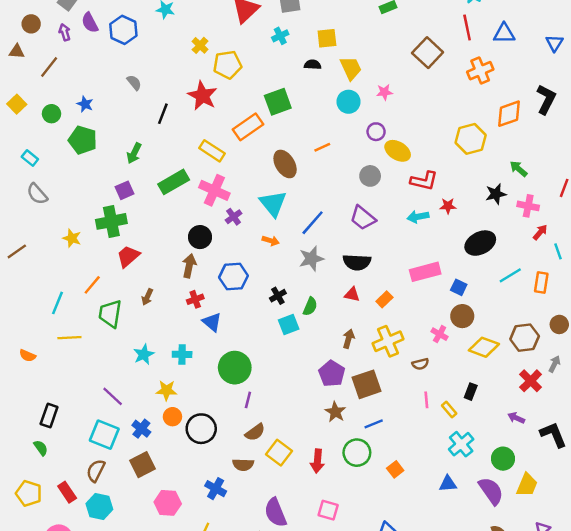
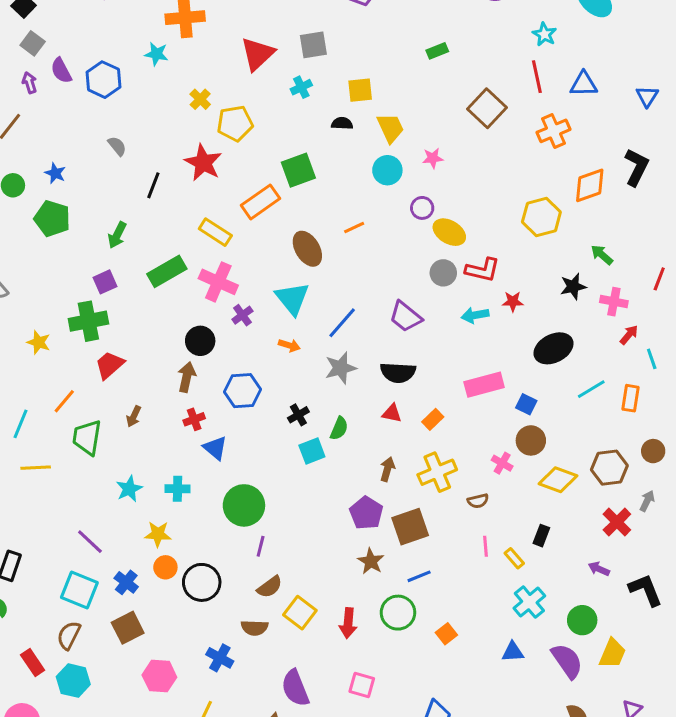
gray circle: (370, 176) -> (443, 273), moved

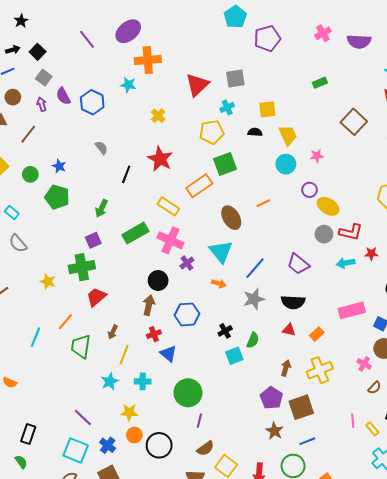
yellow pentagon: (235, 123) -> (212, 132), moved
yellow line: (36, 468) -> (124, 355), moved, turned -66
brown semicircle: (478, 501) -> (374, 388), moved, turned -32

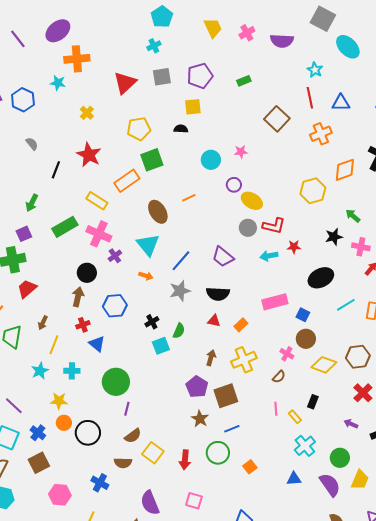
purple pentagon: (267, 38) -> (200, 76), moved
cyan cross: (227, 107) -> (154, 46), moved
yellow trapezoid: (288, 135) -> (213, 28), moved
brown semicircle: (374, 388) -> (279, 377), moved

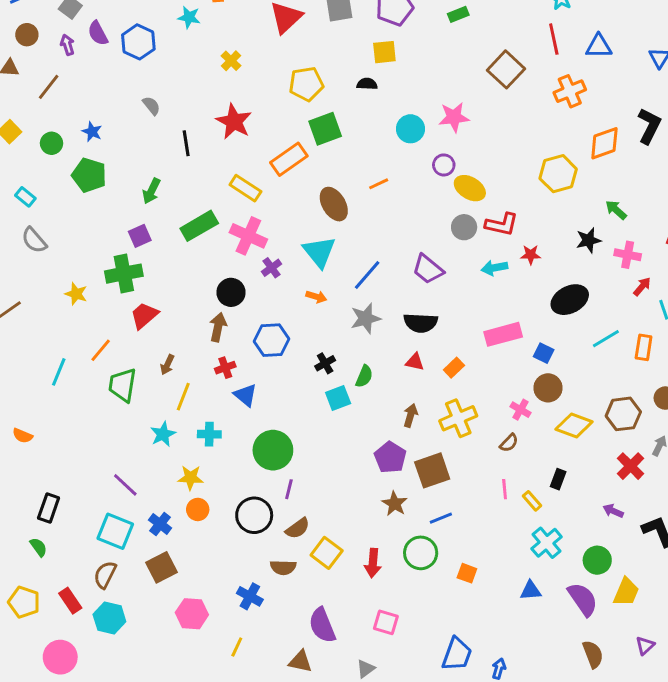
pink star: (241, 152) -> (454, 117), size x1.5
black line: (56, 170) -> (186, 143), turned -30
black circle: (88, 433) -> (254, 515), moved
orange square: (250, 467) -> (467, 573), turned -32

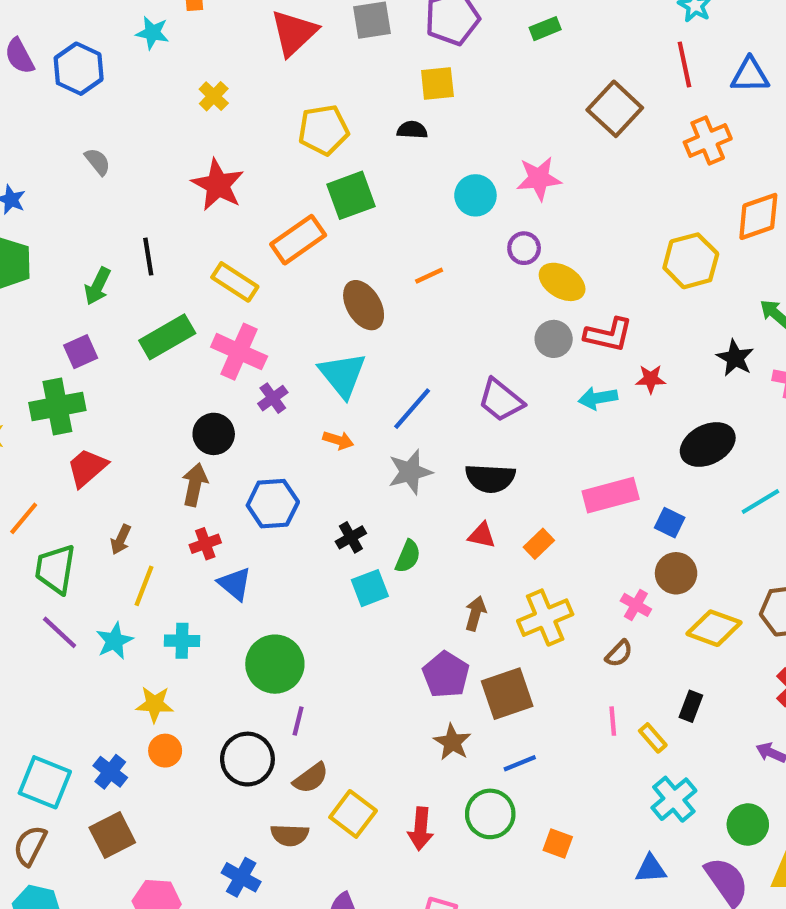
black line: (186, 143) -> (148, 257), moved
black star: (589, 240) -> (735, 358), turned -30
purple line: (125, 485) -> (60, 632), moved

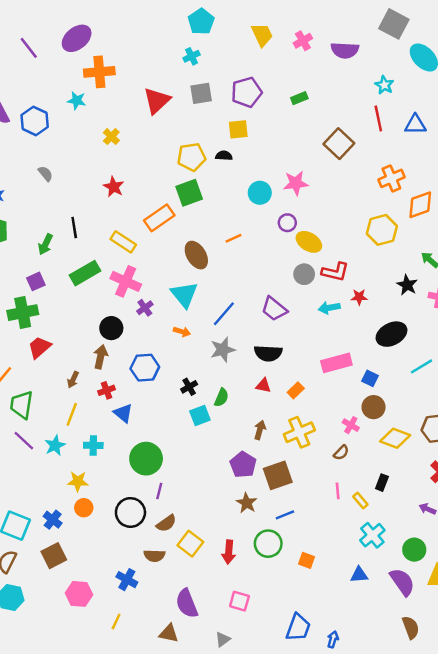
yellow pentagon: (323, 130) -> (192, 157), moved
orange cross: (708, 140) -> (391, 178), moved
red star: (218, 185) -> (114, 187), size x0.7
brown arrow: (121, 539) -> (73, 380), moved

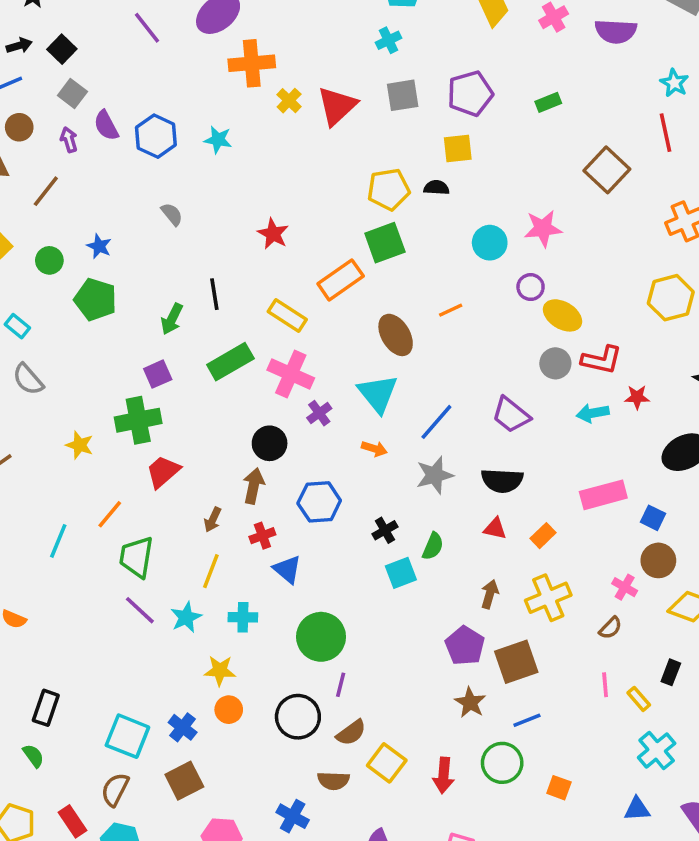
cyan star: (77, 101) -> (218, 140), moved
yellow cross: (111, 137) -> (289, 101), moved

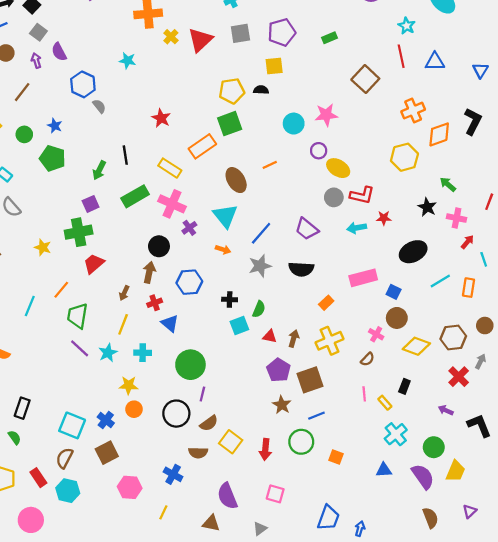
blue hexagon: (156, 136) -> (83, 84), moved
red triangle: (495, 529) -> (270, 336), moved
black cross: (385, 530) -> (230, 299), turned 32

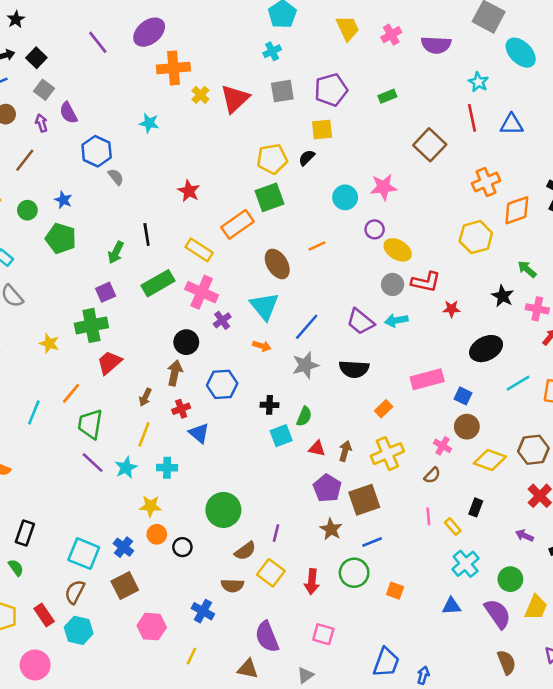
black semicircle: (261, 90) -> (307, 158), turned -48
cyan arrow: (357, 228) -> (396, 320), moved
green circle: (190, 365) -> (223, 510), moved
purple line: (202, 394) -> (276, 533), moved
black circle: (176, 414) -> (182, 547), moved, size x0.6

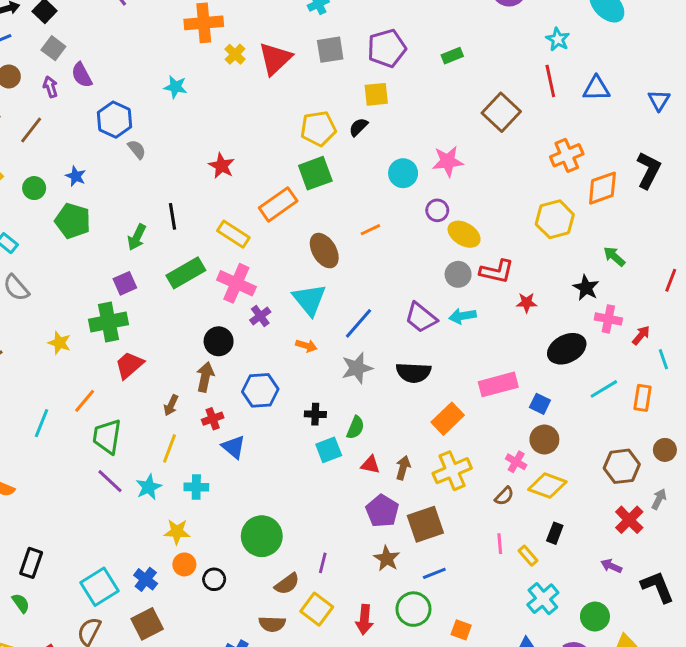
pink cross: (537, 309) -> (608, 319), moved
orange rectangle: (384, 409) -> (448, 419), size x1.5
yellow diamond: (490, 460) -> (547, 486), moved
cyan square: (84, 554) -> (100, 587), turned 36

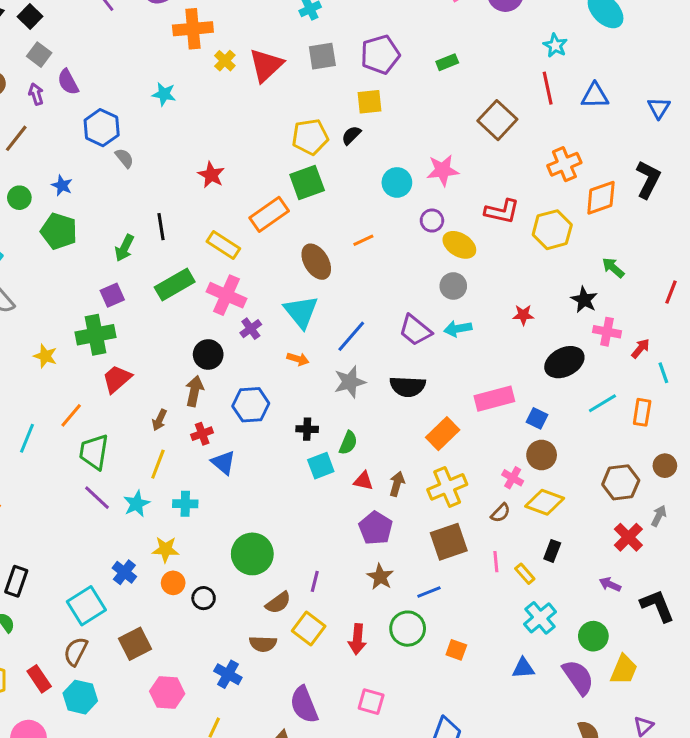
red L-shape: (497, 271) -> (502, 211), moved
brown square: (425, 524) -> (449, 542), moved
blue cross: (146, 579) -> (124, 572), moved

